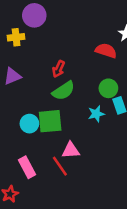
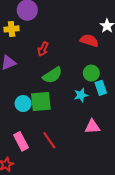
red arrow: (59, 69) -> (43, 49), moved
pink triangle: (71, 150) -> (92, 127), moved

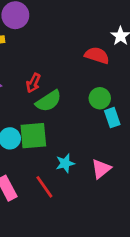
red arrow: (43, 49) -> (33, 83), moved
cyan star: (81, 95) -> (65, 163), moved
pink triangle: (92, 127) -> (101, 169), turned -35

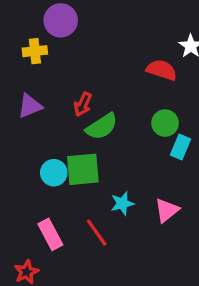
cyan rectangle: (112, 118) -> (180, 147), turned 42

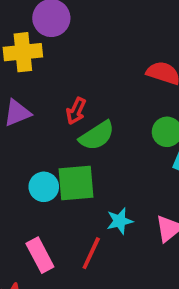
yellow cross: (35, 51) -> (23, 52), size x1.4
red line: (97, 233) -> (91, 253), turned 60

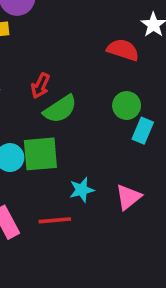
red line: (91, 253) -> (55, 220), turned 60

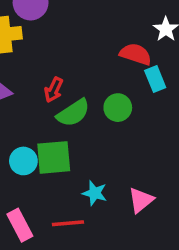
green circle: (127, 106) -> (118, 108), moved
cyan rectangle: (143, 131) -> (155, 79), moved, turned -45
cyan star: (82, 190) -> (95, 193), turned 30

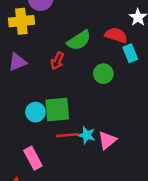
green semicircle: (73, 113) -> (79, 40), moved
pink triangle: (141, 200) -> (107, 140), moved
red line: (68, 223) -> (67, 135), moved

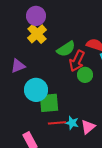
yellow cross: (21, 21) -> (37, 34), moved, turned -36
red arrow: (57, 61) -> (77, 61), moved, size x1.5
cyan circle: (35, 112) -> (36, 90), moved, size x1.5

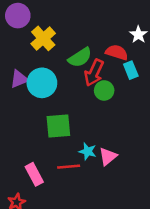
purple circle: (36, 16) -> (18, 16), moved
cyan circle: (36, 90) -> (42, 83), moved
red line: (57, 123) -> (69, 167), moved

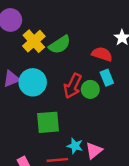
green semicircle: (80, 57) -> (60, 45), moved
cyan rectangle: (131, 70) -> (107, 78), moved
red arrow: (94, 73) -> (73, 86), moved

